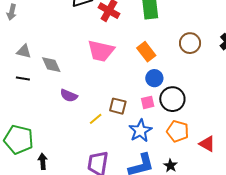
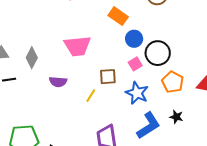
pink trapezoid: (101, 51) -> (77, 46), moved
gray diamond: (51, 65) -> (32, 58), turned 70
orange pentagon: (178, 131) -> (173, 82), turned 30

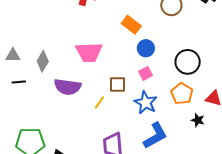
black circle: (158, 53) -> (188, 62), moved
purple semicircle: (58, 82) -> (68, 87), size x1.5
black star: (176, 117) -> (198, 120), moved

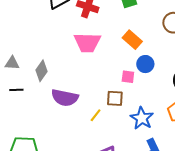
pink trapezoid: (89, 52) -> (87, 43), moved
pink square: (146, 73) -> (128, 77), moved, turned 32

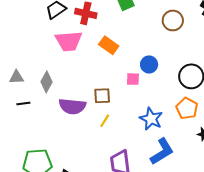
orange rectangle: (132, 40) -> (109, 45), moved
pink trapezoid: (87, 43) -> (69, 41), moved
brown square: (115, 98) -> (102, 96), moved

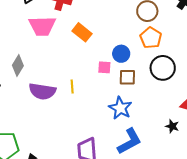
brown square: (102, 96) -> (127, 77), moved
orange pentagon: (187, 108) -> (151, 38), moved
yellow line: (105, 121) -> (72, 86), moved, turned -40

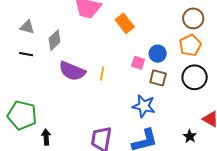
blue star: (120, 108) -> (144, 106), turned -30

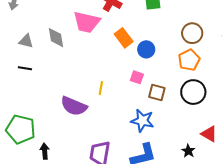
gray diamond: (54, 40) -> (56, 38), moved, turned -55
blue circle: (158, 54) -> (146, 49), moved
purple semicircle: (72, 71) -> (74, 106), moved

